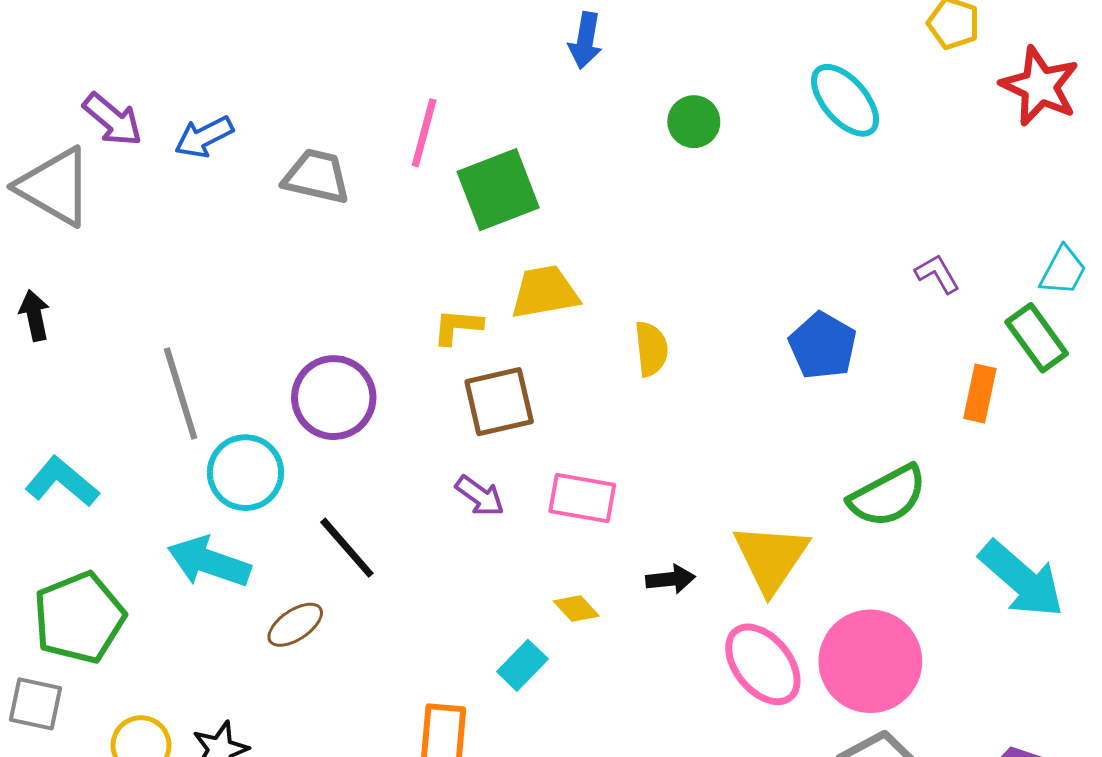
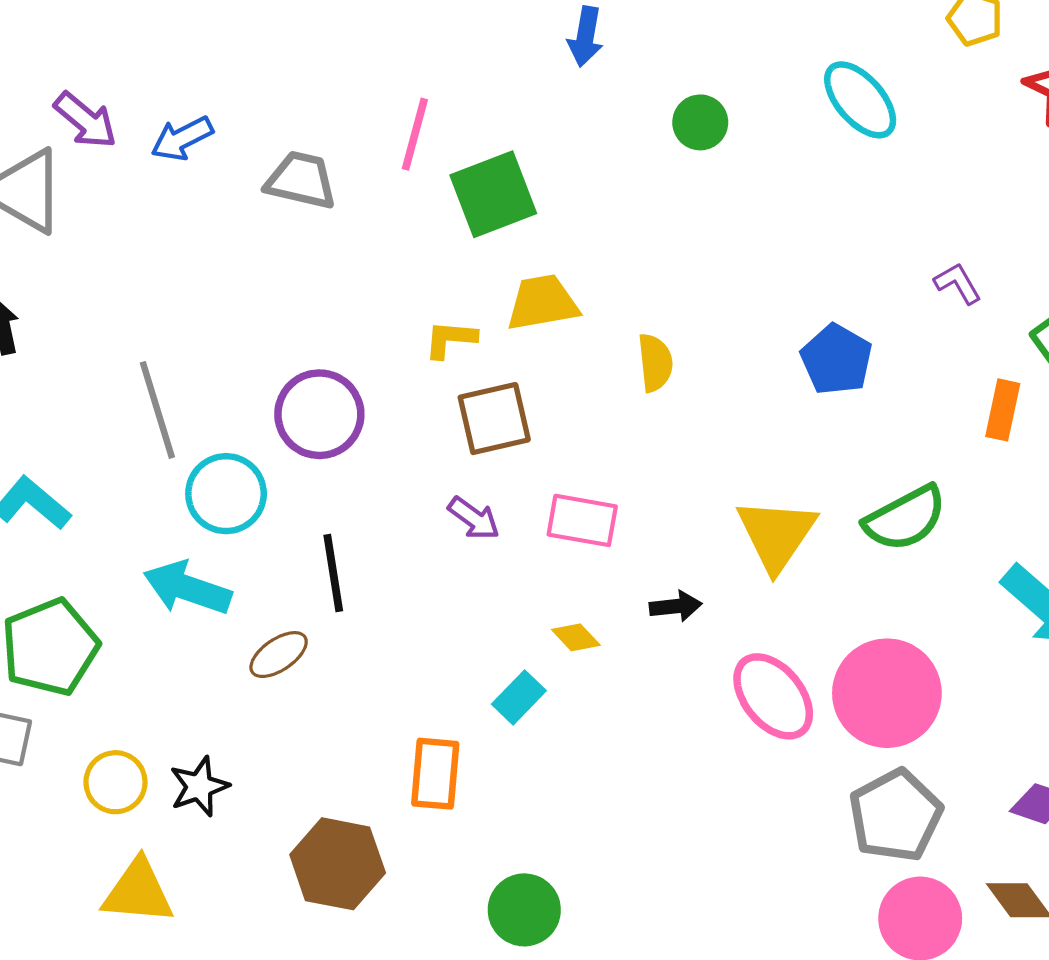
black line: (347, 548) -> (333, 573), turned 32
yellow triangle: (771, 558) -> (776, 534), moved

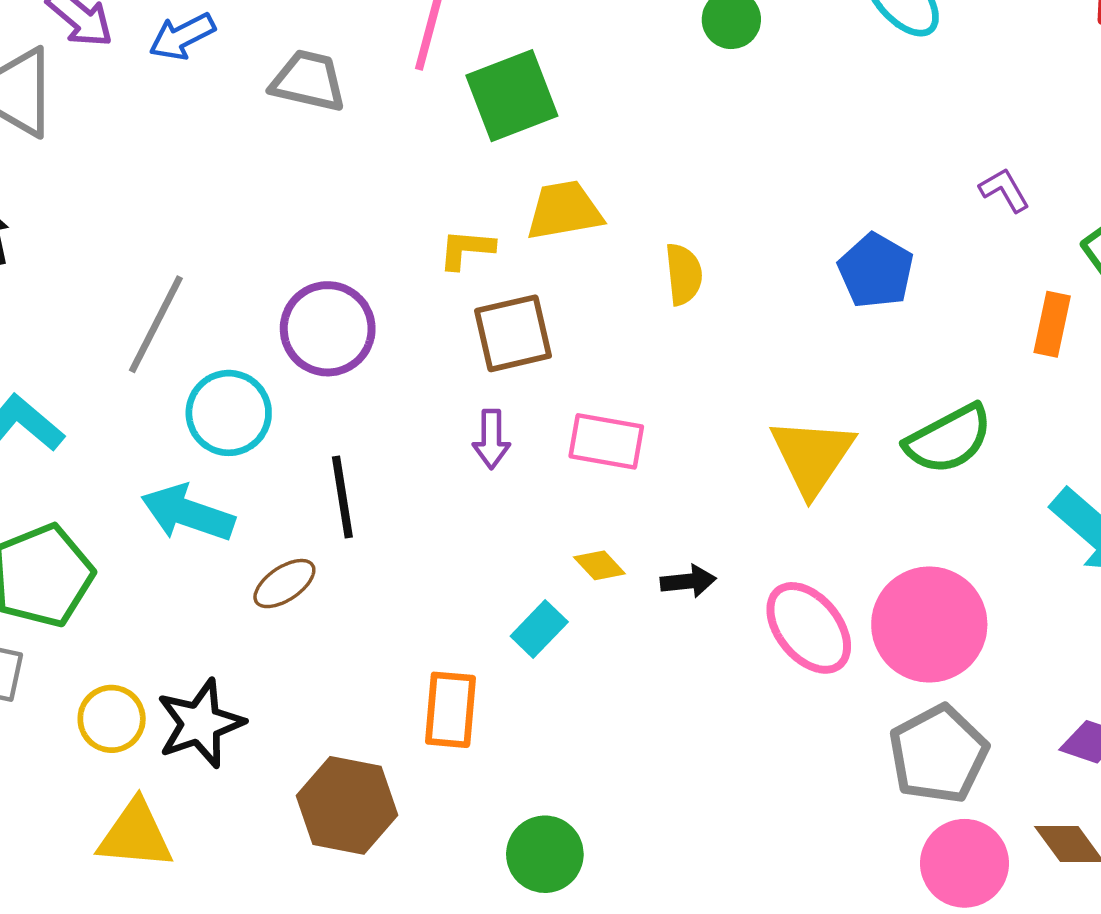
gray line: (157, 410) -> (156, 324), turned 44
purple arrow: (474, 518) -> (491, 439), turned 54
black arrow: (676, 606) -> (688, 581), moved
black star: (199, 787) -> (200, 723), size x1.4

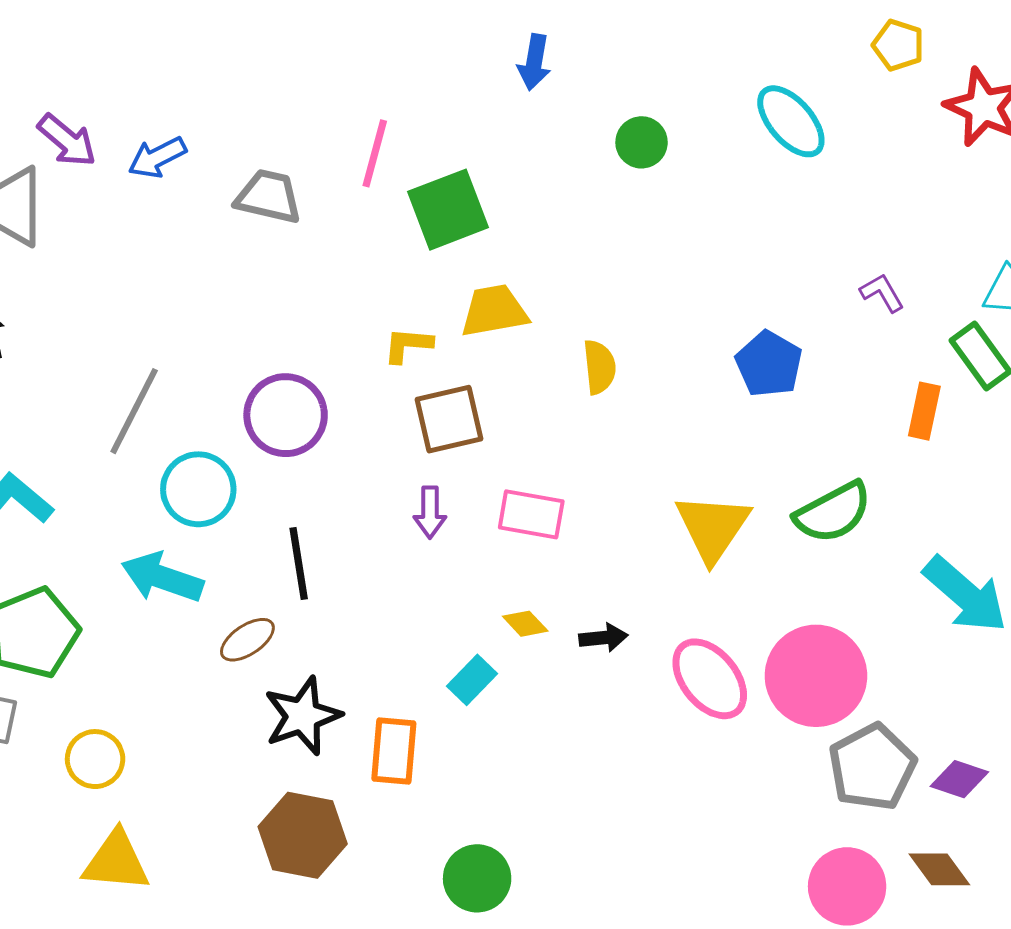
black star: (200, 723) -> (303, 716), moved
gray pentagon: (938, 754) -> (872, 767), moved

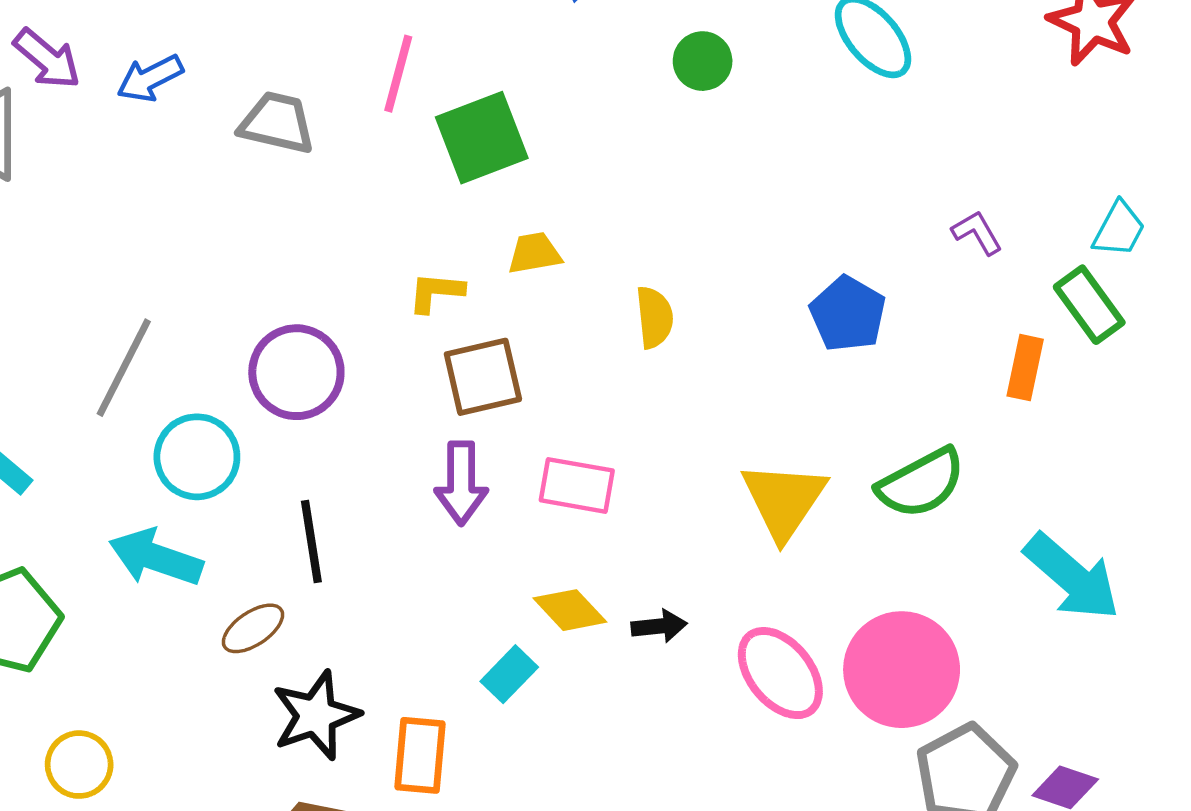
yellow trapezoid: (494, 311) -> (534, 253), size x0.7
purple arrow: (430, 512) -> (461, 483), size x1.4
yellow diamond: (525, 624) -> (570, 610), size x1.4

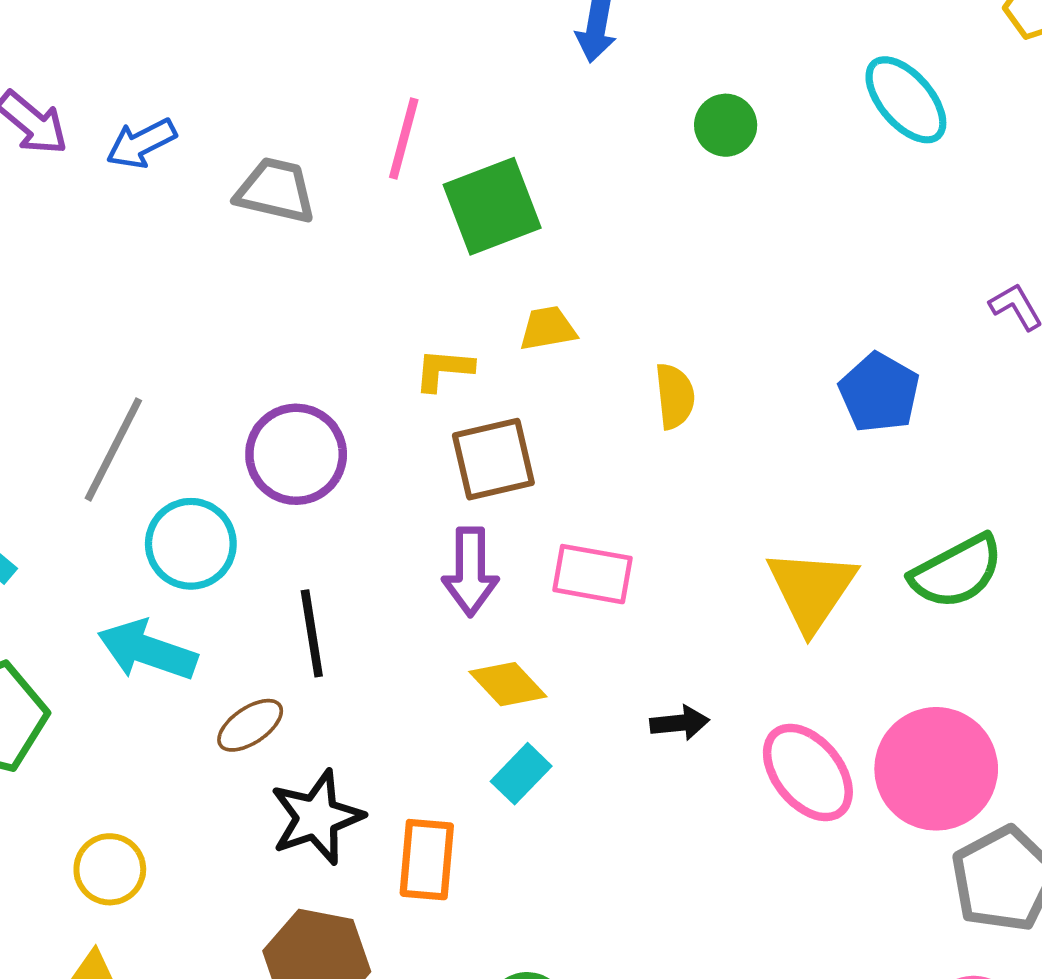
yellow diamond: (570, 610) -> (508, 684), moved
yellow circle: (79, 765) -> (110, 869), moved

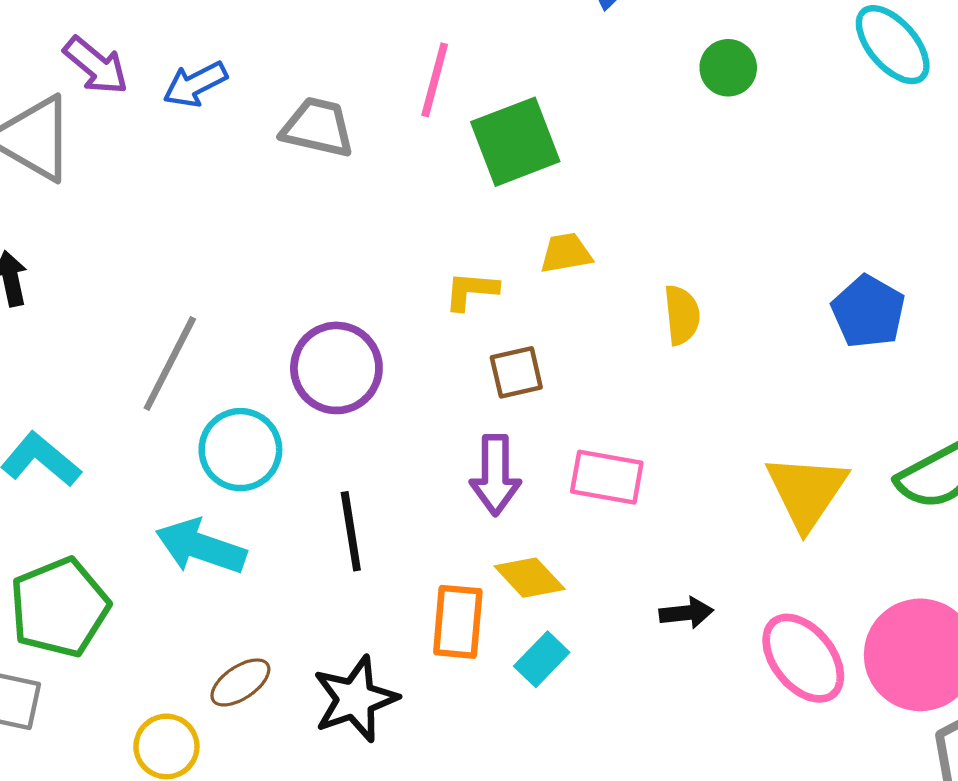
brown square: (493, 459) -> (516, 372), size x0.7
brown ellipse: (250, 725) -> (240, 682), moved
orange rectangle: (427, 860) -> (458, 622), moved

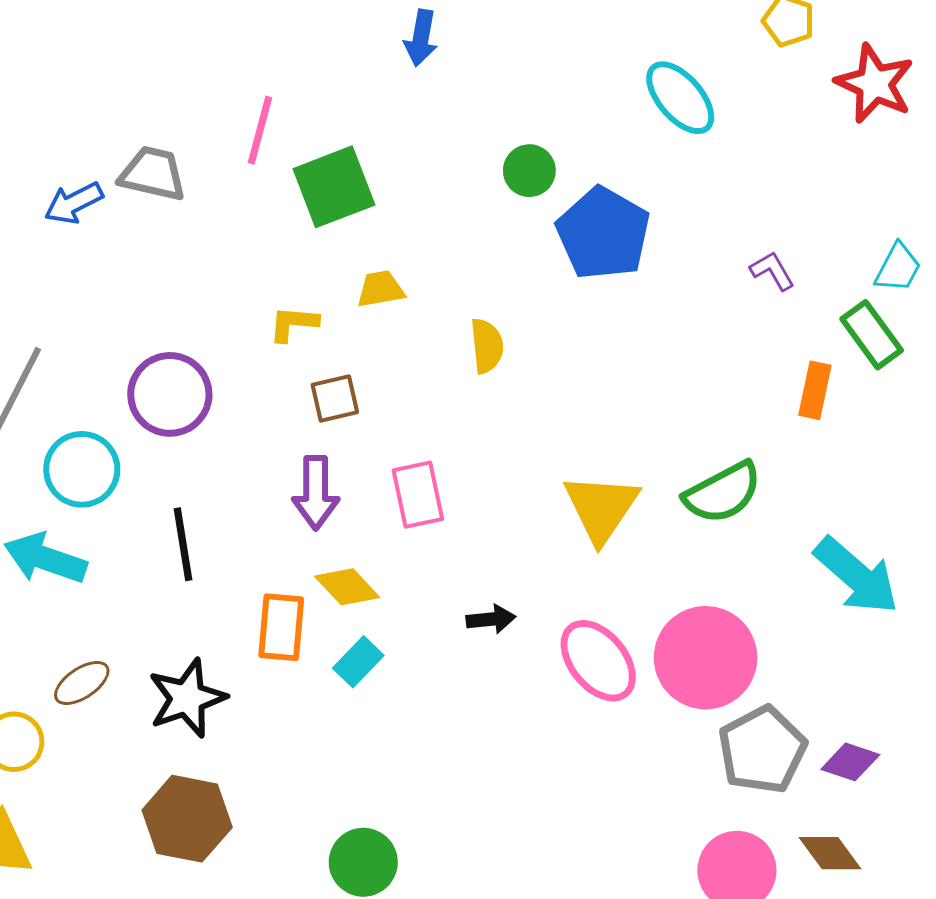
green circle: (728, 68) -> (529, 171), moved
blue arrow: (195, 84) -> (74, 203), moved
blue pentagon: (868, 312) -> (603, 233), moved, size x1.4
pink rectangle: (607, 477) -> (418, 495), turned 68

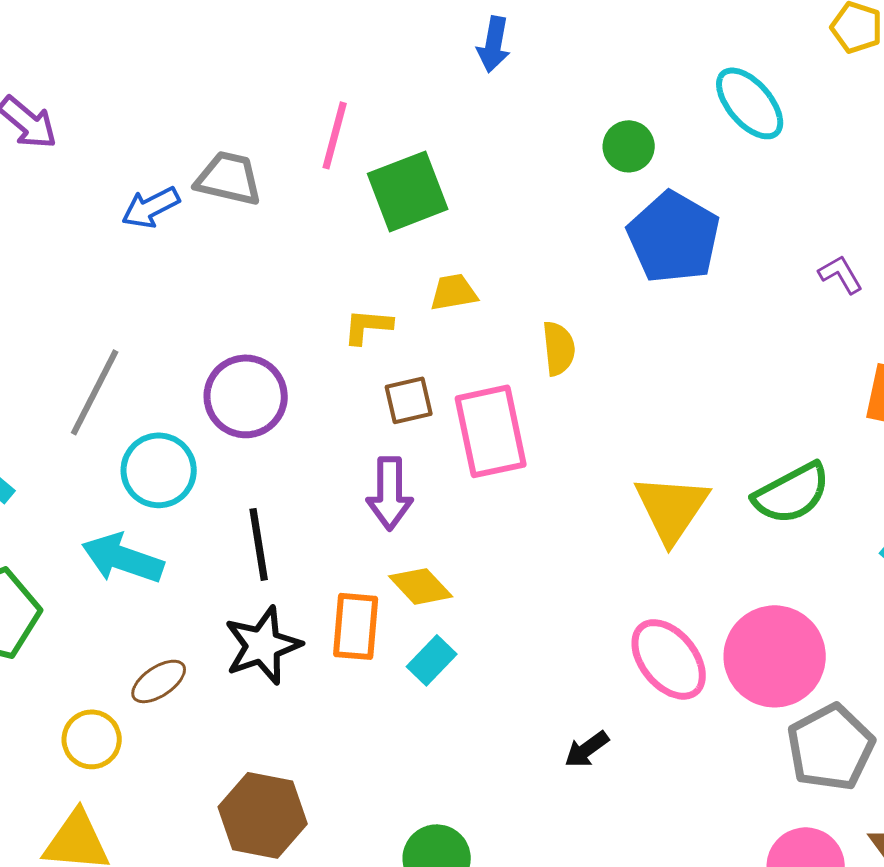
green circle: (529, 171) -> (629, 146), moved
pink rectangle: (418, 495) -> (491, 431), moved, size x1.4
black arrow: (491, 619) -> (587, 749), moved, turned 150
black star: (187, 698) -> (263, 645), moved

